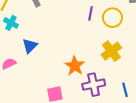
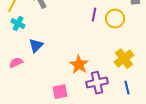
yellow cross: (111, 51) -> (124, 59), moved

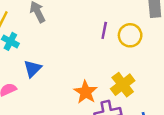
yellow cross: (124, 59) -> (123, 85), moved

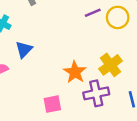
purple line: (104, 30) -> (93, 13), turned 56

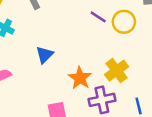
purple line: (93, 13) -> (98, 17), turned 56
blue triangle: (24, 49) -> (45, 55), moved

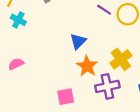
blue triangle: (45, 55) -> (78, 41), moved

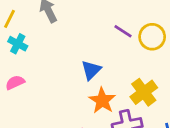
pink semicircle: (16, 64) -> (15, 82), moved

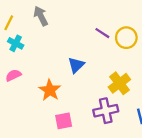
orange star: (102, 100) -> (50, 90), moved

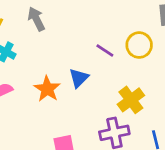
purple line: (102, 33) -> (105, 51), moved
orange star: (50, 90) -> (47, 89), moved

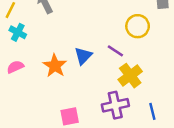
purple line: (105, 51) -> (115, 51), moved

